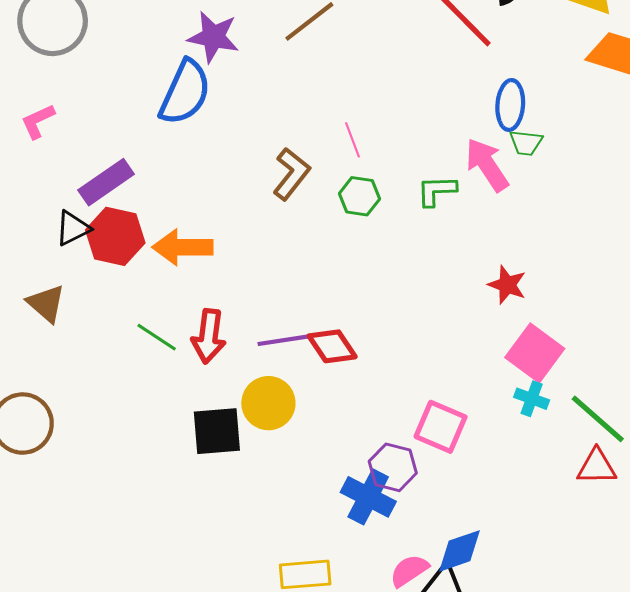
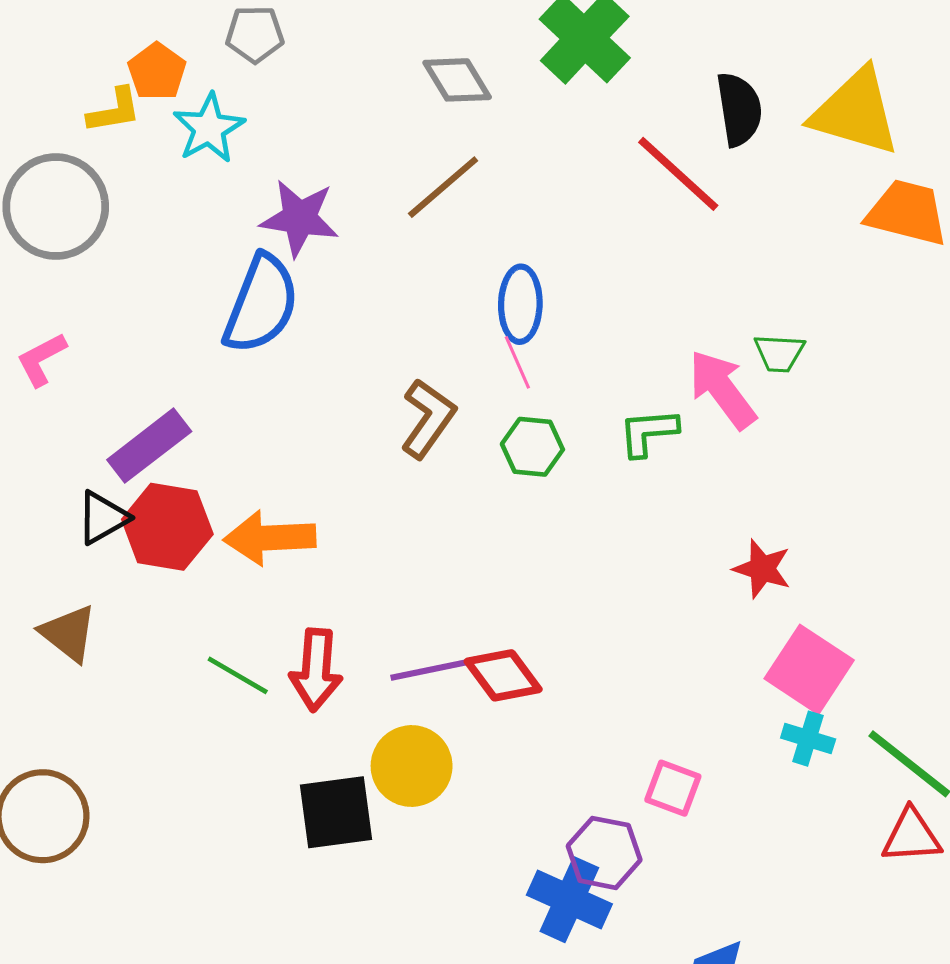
blue ellipse: (510, 105) -> (520, 304), moved
pink square: (441, 427) -> (673, 788), size x0.7

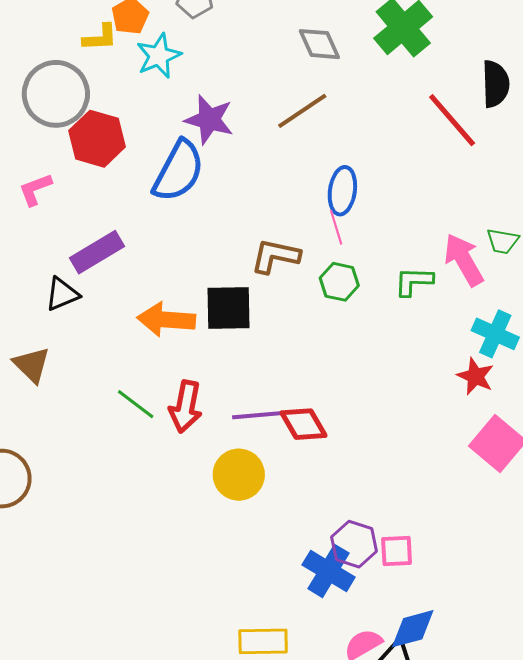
brown L-shape: (428, 418) -> (275, 256), turned -120
red hexagon: (167, 527) -> (97, 139), moved
cyan cross: (808, 739) -> (495, 334), moved, size x1.4
pink square: (673, 788) -> (397, 551), moved, turned -30
black square: (336, 812) -> (229, 308), moved

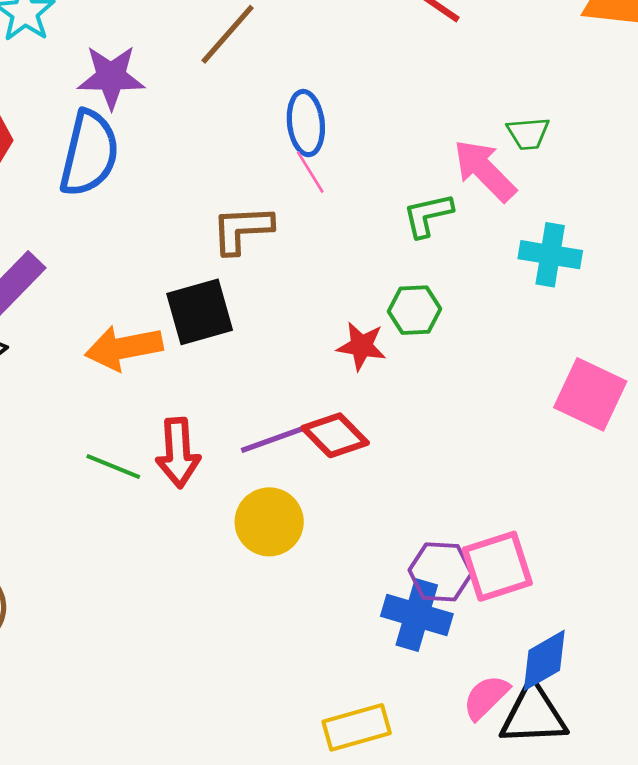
green hexagon: (339, 282) -> (414, 310), moved
red star: (475, 376) -> (361, 346), moved
pink square: (397, 551) -> (497, 566), size x1.5

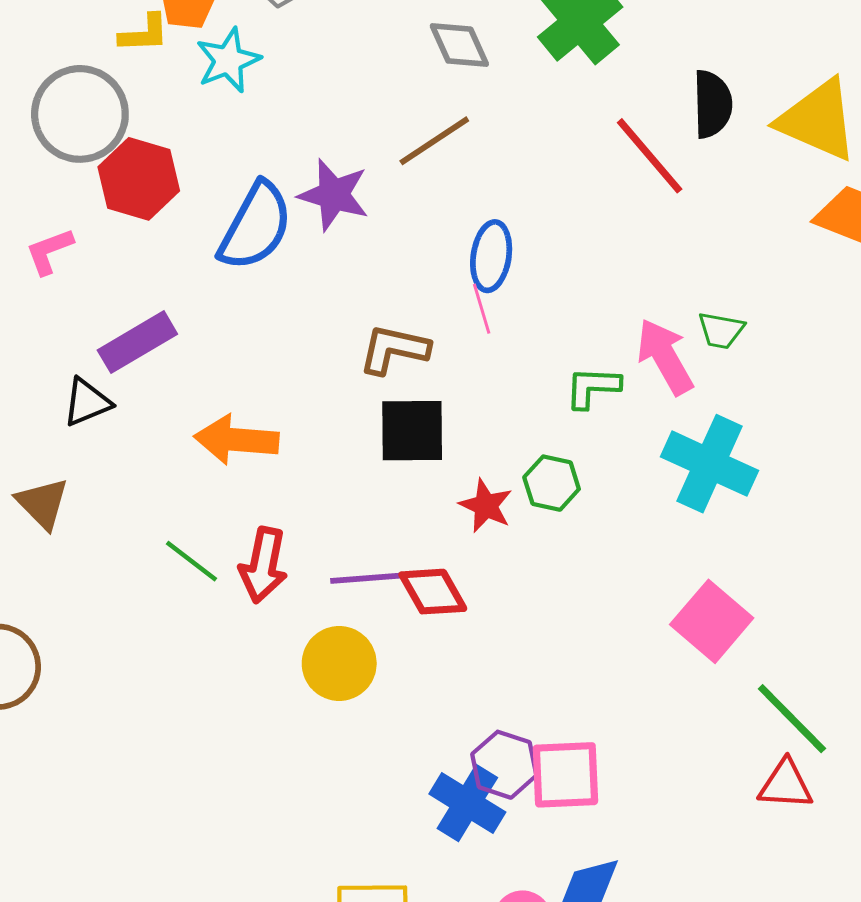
purple star: (111, 77) -> (334, 195), moved
cyan cross: (550, 255) -> (710, 464), size x1.4
black square: (200, 312) -> (412, 431), moved

